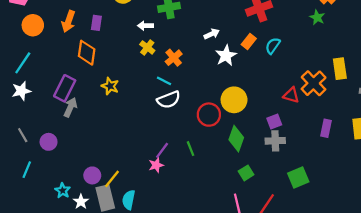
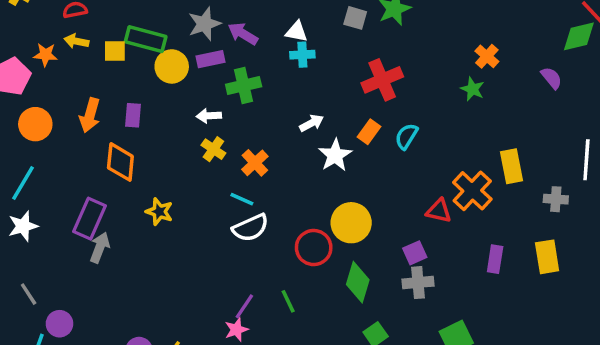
purple circle: (49, 142) -> (59, 324), moved

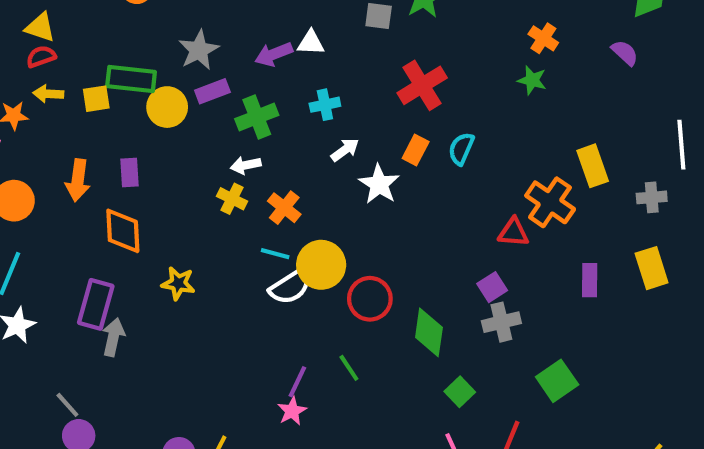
purple arrow: (243, 34) -> (274, 54), moved, turned -44
cyan cross: (302, 55) -> (325, 105), moved
white arrow: (209, 116) -> (246, 165), moved
yellow circle: (351, 223) -> (321, 265), moved
gray line: (29, 294) -> (67, 405), moved

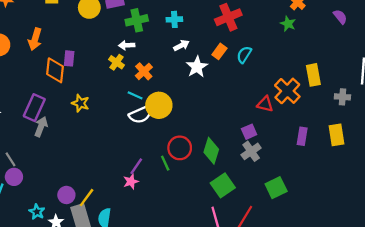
purple rectangle: (129, 172) -> (69, 58), moved
red circle: (370, 299) -> (180, 148), moved
gray cross: (501, 322) -> (251, 151), turned -30
green square: (460, 392) -> (223, 185), size x1.5

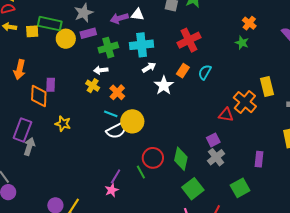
cyan cross: (174, 19) -> (142, 45), size x1.6
purple rectangle: (302, 136) -> (259, 159), moved

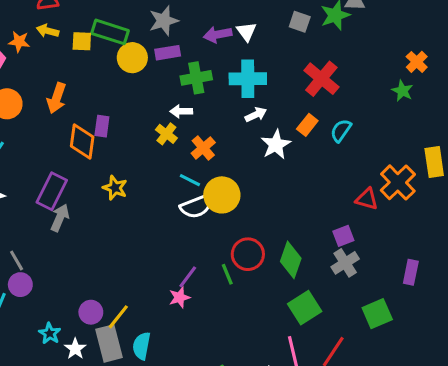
white triangle: (138, 15) -> (246, 32), turned 40
red cross: (189, 40) -> (321, 79), turned -30

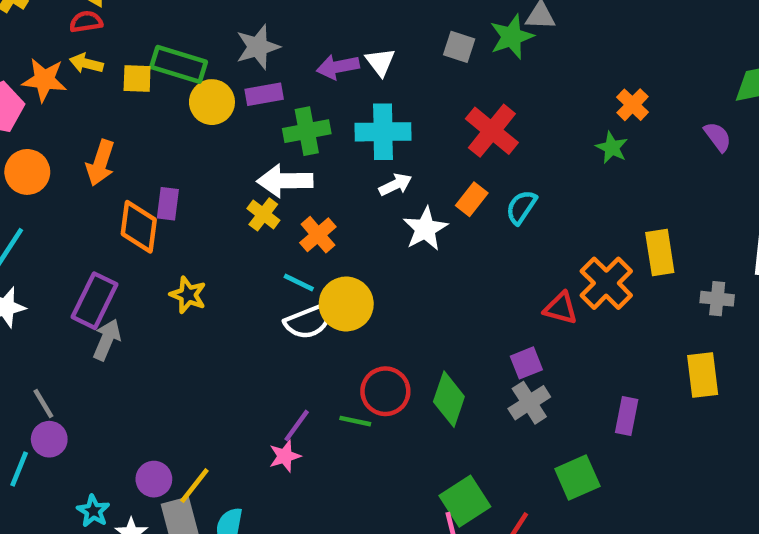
orange star: (19, 42) -> (44, 80), size x1.4
white arrow: (181, 111) -> (285, 181), size x1.6
green line: (227, 274) -> (355, 421), turned -55
green square: (305, 308) -> (465, 501), moved

